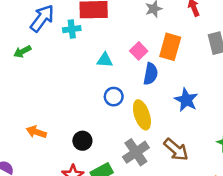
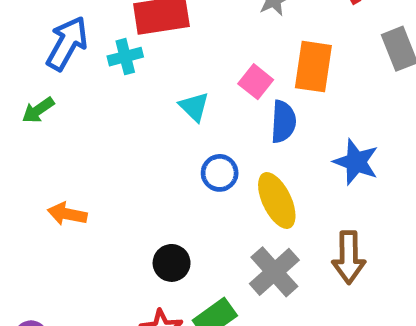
cyan triangle: (105, 60) -> (194, 107), turned 48
orange arrow: (36, 132) -> (67, 214), moved
brown arrow: (176, 150) -> (349, 257), turned 56

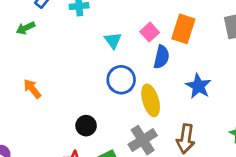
blue circle: (220, 173) -> (121, 80), size x1.4
orange arrow: (67, 214) -> (32, 89), turned 30

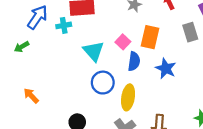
cyan triangle: (113, 40) -> (94, 51), size x1.5
blue star: (198, 86) -> (166, 68), moved
yellow ellipse: (151, 100) -> (128, 97), turned 30

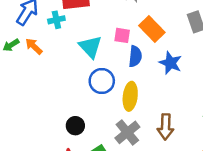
orange rectangle: (150, 37) -> (152, 29), turned -55
pink square: (123, 42) -> (122, 35), turned -32
orange arrow: (31, 96) -> (34, 46), moved

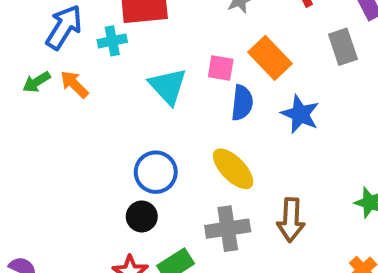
blue circle: (102, 81) -> (156, 172), moved
yellow ellipse: (130, 96) -> (233, 169), turned -52
gray cross: (127, 132) -> (228, 229), turned 30

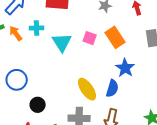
cyan cross: (112, 41) -> (37, 28), moved
blue semicircle: (242, 103) -> (112, 88), moved
blue circle: (156, 172) -> (17, 80), moved

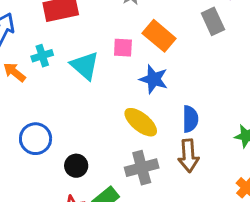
blue star: (125, 68) -> (154, 79), moved
blue semicircle: (112, 88) -> (190, 119), moved

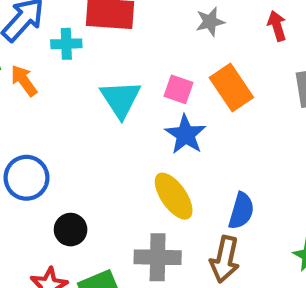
cyan cross: (42, 56) -> (66, 44), moved
blue star: (154, 79) -> (186, 134), moved

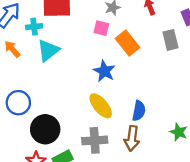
pink square: (179, 89) -> (101, 28), moved
cyan triangle: (120, 99) -> (48, 50), moved, turned 30
black circle: (71, 230) -> (45, 129), size x1.6

